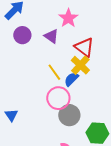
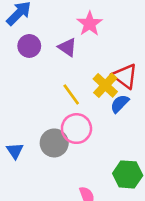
red triangle: (84, 47) -> (125, 76), moved
blue semicircle: (71, 79) -> (120, 104), moved
gray circle: (69, 115) -> (54, 143), moved

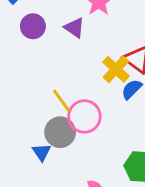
yellow line: (71, 94) -> (62, 101), moved
blue triangle: (15, 151) -> (42, 152), moved

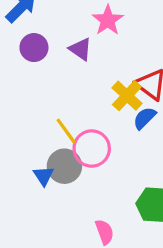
blue triangle: (42, 152) -> (44, 176), moved

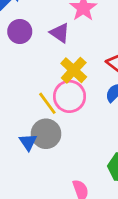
yellow cross: (127, 96) -> (74, 70), moved
pink circle: (92, 149) -> (70, 96), moved

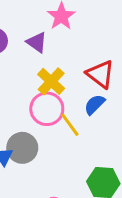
yellow line: (47, 103) -> (70, 125), moved

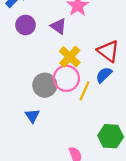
yellow line: (70, 125) -> (85, 91), turned 60
gray circle: (22, 148) -> (45, 85), moved

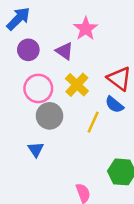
blue semicircle: (104, 75) -> (114, 105), turned -96
pink circle: (66, 78) -> (38, 88), moved

